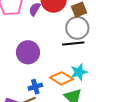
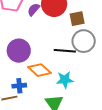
gray circle: (77, 28) -> (84, 41), moved
orange diamond: (62, 78) -> (39, 70), moved

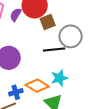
brown square: (77, 19) -> (48, 22), moved
orange diamond: (39, 70) -> (37, 86), moved

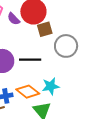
purple semicircle: (16, 15) -> (14, 19), turned -80
black line: (54, 49) -> (30, 60), moved

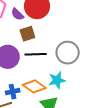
brown square: (45, 29) -> (27, 34), moved
gray circle: (66, 46) -> (68, 53), moved

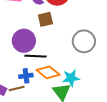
black line: (36, 54) -> (35, 56), moved
cyan star: (57, 80) -> (71, 78), moved

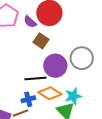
brown square: (45, 19) -> (41, 41), turned -35
purple circle: (24, 41) -> (55, 66), moved

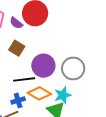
brown square: (41, 41) -> (17, 48), moved
gray circle: (82, 58) -> (73, 68), moved

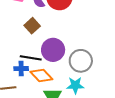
cyan star: (63, 95) -> (75, 85), moved
blue cross: (18, 100) -> (21, 69), moved

